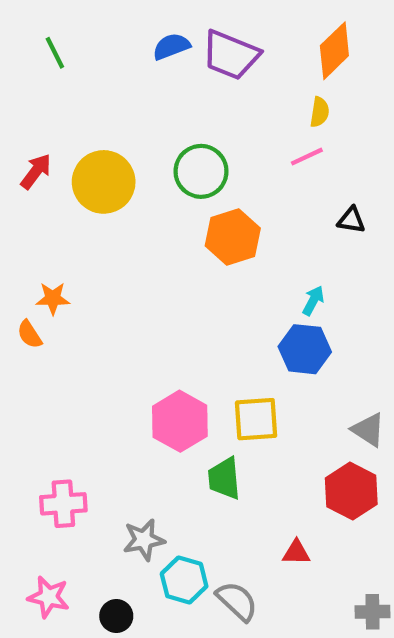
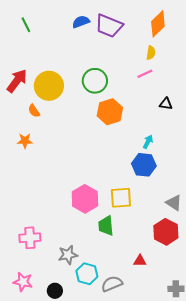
red arrow: (36, 171) -> (17, 81), size x1.4
orange semicircle: (30, 334) -> (34, 111), moved
gray semicircle: (237, 601) -> (112, 284), turned -65

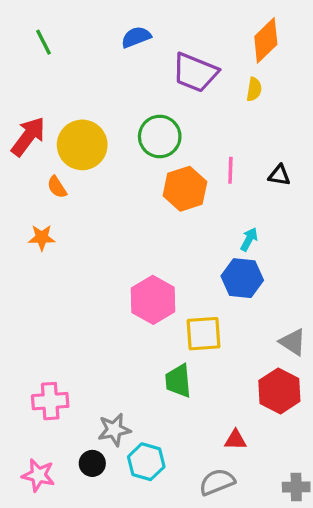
purple trapezoid: (109, 26) -> (195, 72), moved
pink line: (145, 74) -> (230, 170), moved, turned -63
pink hexagon: (85, 199) -> (153, 300), moved
gray semicircle: (112, 284) -> (217, 482), moved
black circle: (55, 291) -> (92, 463), moved

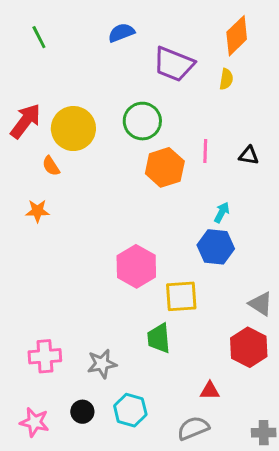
gray star: (114, 430) -> (102, 364), moved

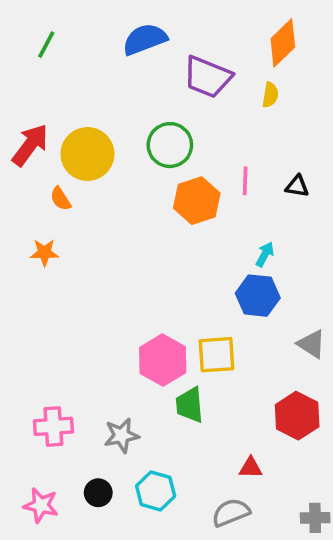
blue semicircle: (121, 33) -> (145, 39), size x1.4
green line: (39, 37) -> (46, 45), turned 55
pink hexagon: (136, 266) -> (163, 360), moved
gray triangle: (261, 304) -> (311, 344), moved

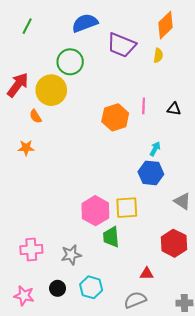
green circle: (170, 145) -> (70, 62), moved

